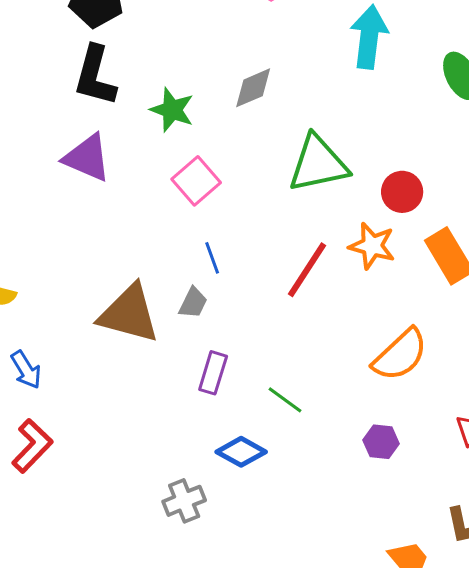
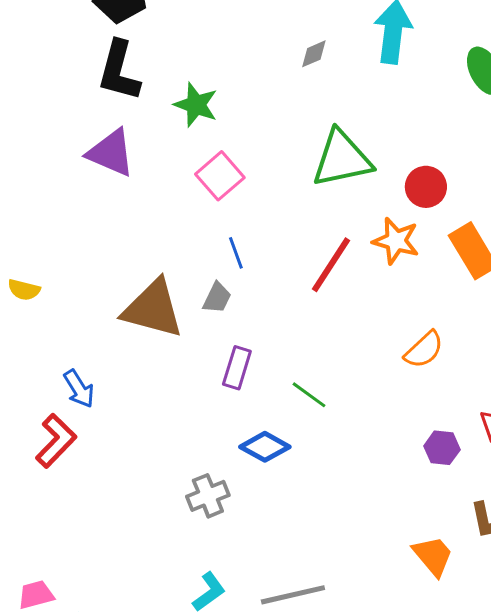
gray diamond: (253, 88) -> (314, 54), moved, size x0.7
orange semicircle: (400, 355) -> (424, 350), size x0.7
blue arrow: (26, 370) -> (79, 389), moved
purple hexagon: (381, 442) -> (442, 448), moved

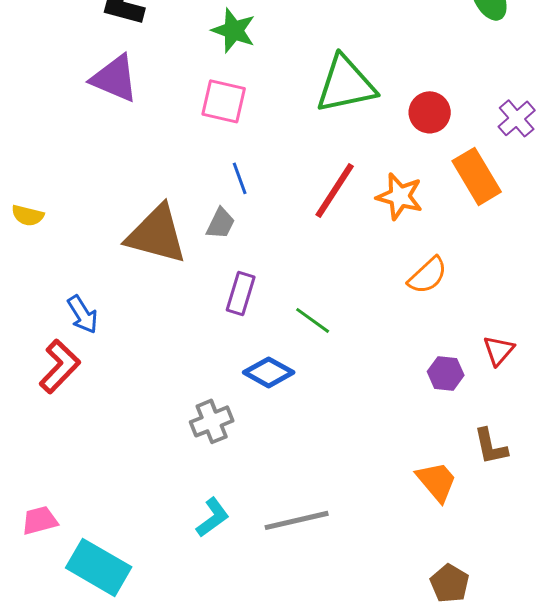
green star: (196, 105) -> (234, 30), moved
pink square: (220, 176) -> (224, 101), turned -36
orange star: (396, 241) -> (400, 196), moved

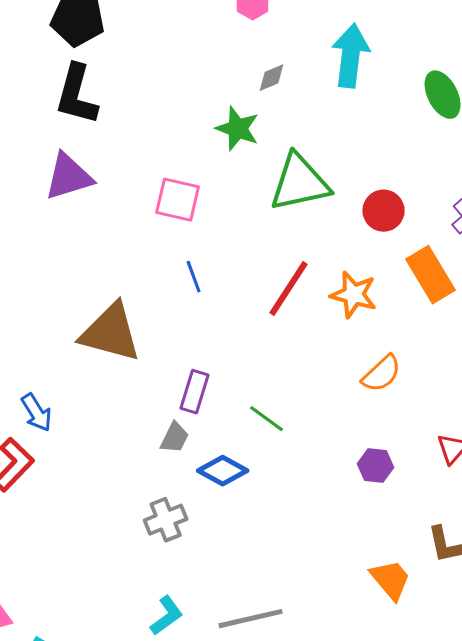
green star: (234, 30) -> (238, 129), moved
purple triangle: (115, 78) -> (69, 177), turned -40
gray trapezoid: (221, 223) -> (175, 438), moved
purple hexagon: (446, 373) -> (376, 466), moved

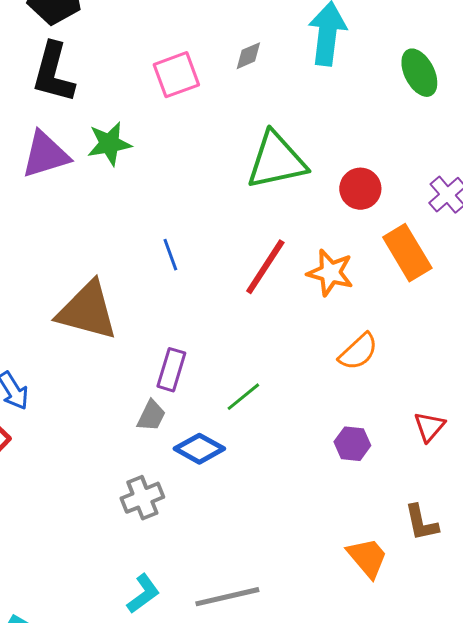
green star: (238, 129) -> (109, 144), moved, turned -30
pink square: (178, 200) -> (176, 75), moved, turned -33
green line: (267, 419) -> (243, 397), turned -75

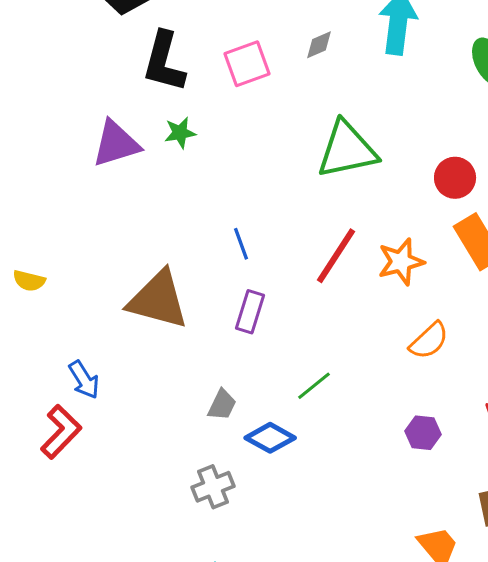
black L-shape: (53, 73) -> (164, 62), moved
green star: (109, 144) -> (180, 133), size x0.7
red circle: (360, 189) -> (455, 178), moved
orange star: (330, 273) -> (401, 262), turned -30
purple rectangle: (171, 370) -> (250, 312), moved

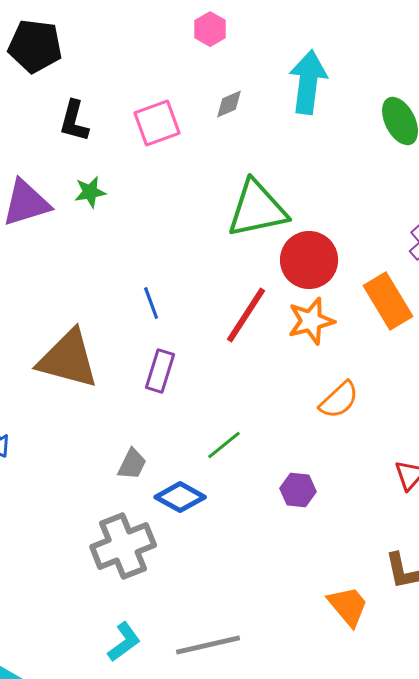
black L-shape: (164, 62) -> (74, 121), size x0.7
red circle: (455, 178) -> (309, 260), moved, size x1.4
purple hexagon: (423, 433) -> (298, 490), moved
gray cross: (213, 487) -> (123, 546), size x1.5

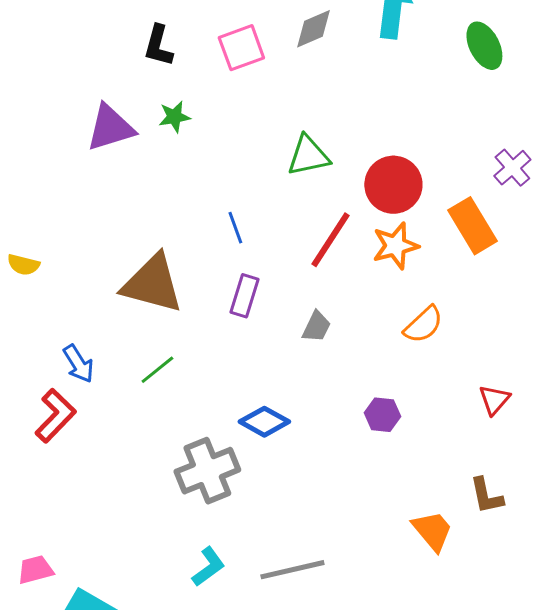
gray diamond: (229, 104) -> (313, 29), size x1.4
green triangle: (257, 209) -> (308, 156), moved, size x0.7
green line: (224, 445) -> (157, 370), moved
gray trapezoid: (132, 464) -> (316, 327), moved

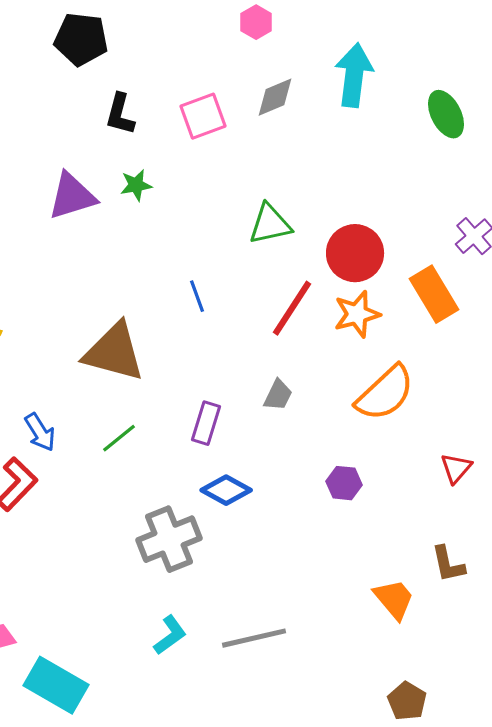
purple rectangle: (244, 296) -> (206, 423), moved
orange semicircle: (423, 325) -> (385, 393), size x1.5

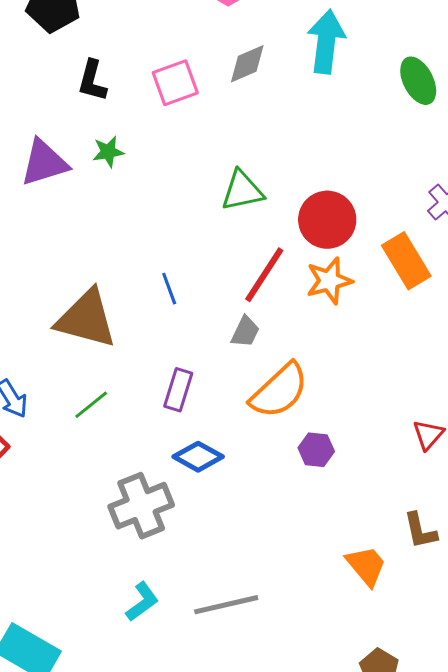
blue line: (197, 296) -> (169, 289), moved
orange semicircle: (385, 393) -> (279, 391), moved
gray trapezoid: (278, 395) -> (245, 332), moved

